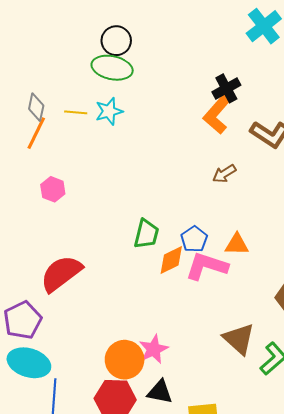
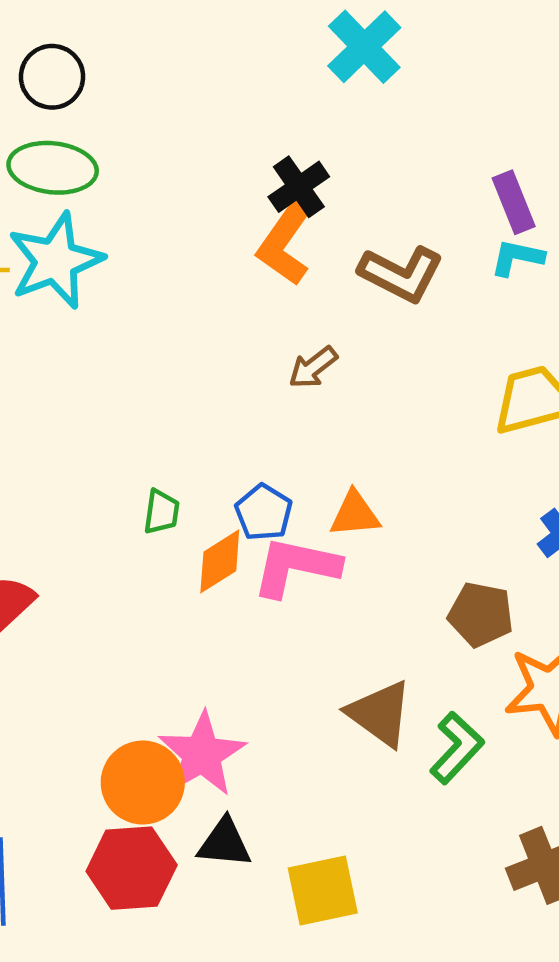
black circle: (116, 41) -> (52, 77), moved
cyan star: (109, 111) -> (55, 261), size x1.6
green trapezoid: (146, 234) -> (161, 512), size x0.7
pink star: (154, 349) -> (202, 754), size x1.4

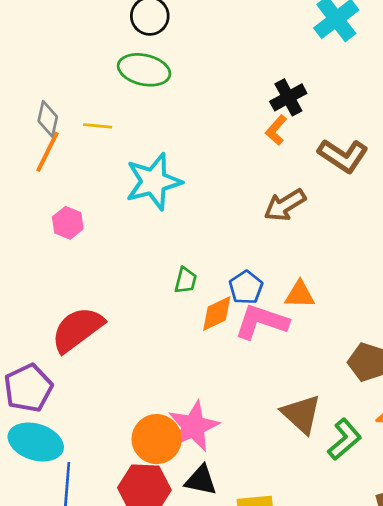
orange L-shape: (285, 244) -> (276, 130), size x0.6
cyan star: (55, 261) -> (154, 182), moved
brown arrow: (313, 367) -> (285, 205), size x1.4

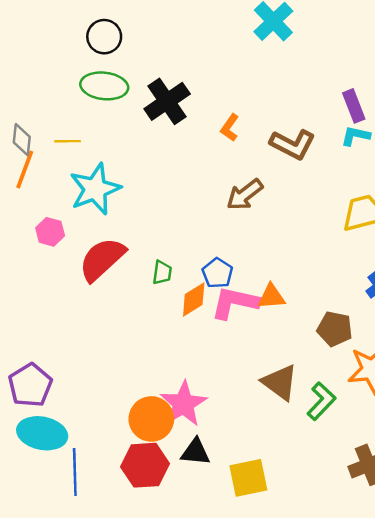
black cross: (288, 97) -> (167, 101), moved, size x1.4
cyan star: (154, 182) -> (95, 189), moved
orange triangle: (300, 295) -> (271, 297), moved
red semicircle: (77, 329) -> (102, 259), moved

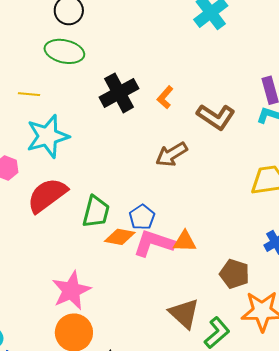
black cross: (167, 101) -> (119, 93), moved
green trapezoid: (162, 272) -> (96, 212), size x1.6
orange diamond: (194, 299) -> (120, 237), turned 36
pink star: (183, 404) -> (71, 290), moved

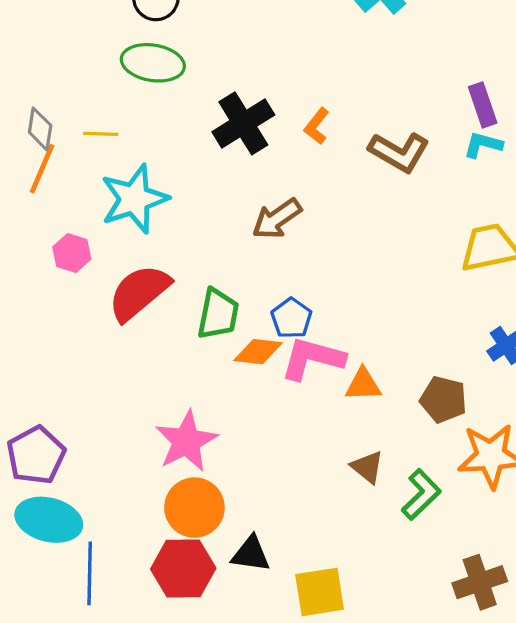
brown arrow: (172, 154) -> (277, 219), moved
orange triangle: (185, 241) -> (363, 385), moved
brown triangle: (184, 313) -> (367, 467), size x0.7

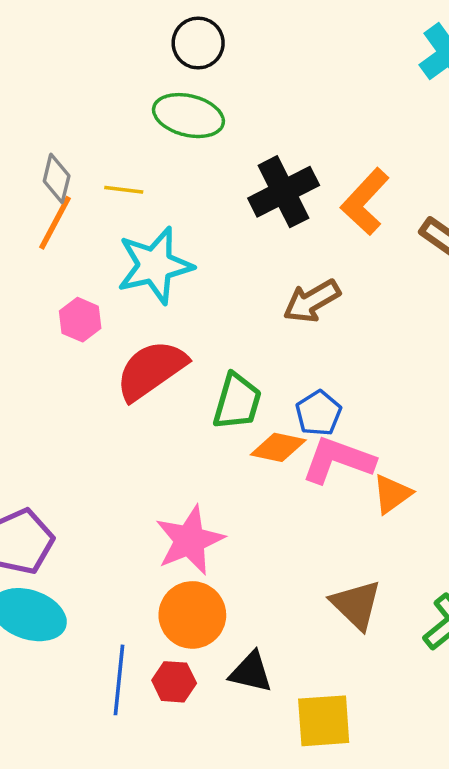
orange L-shape: (317, 126) -> (365, 202), size x1.6
orange triangle: (363, 385) -> (392, 494), turned -39
brown triangle: (367, 467) -> (356, 605), moved, size x1.4
red hexagon: (183, 569) -> (174, 682), size x0.6
blue line: (90, 573) -> (119, 680), moved

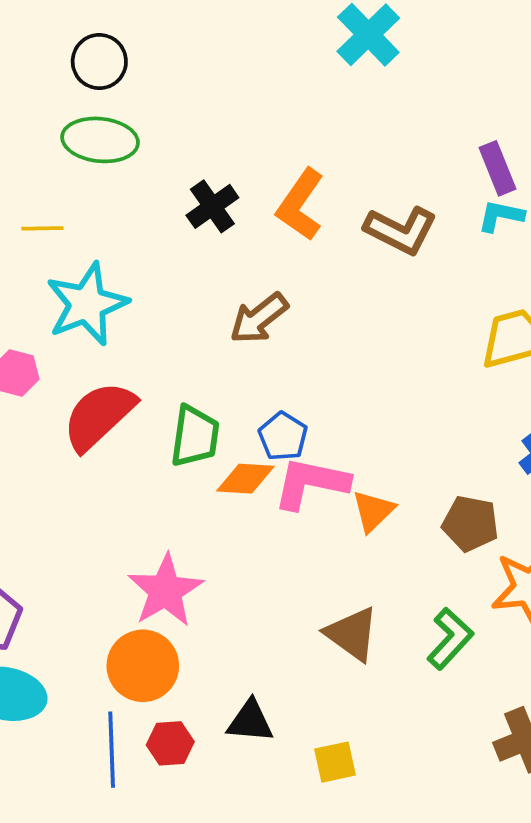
black cross: (284, 192) -> (212, 206), size x0.7
orange circle: (192, 615) -> (143, 666), moved
yellow square: (324, 721) -> (335, 762), size x0.7

